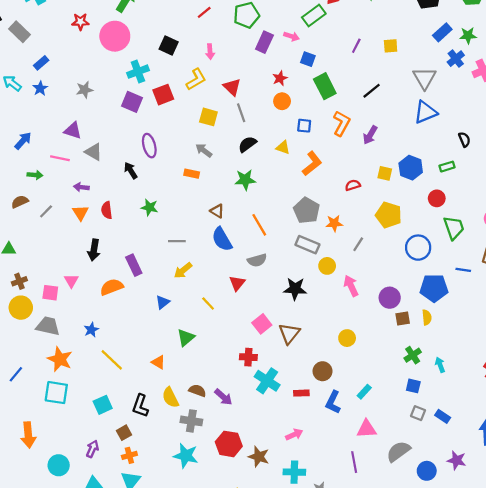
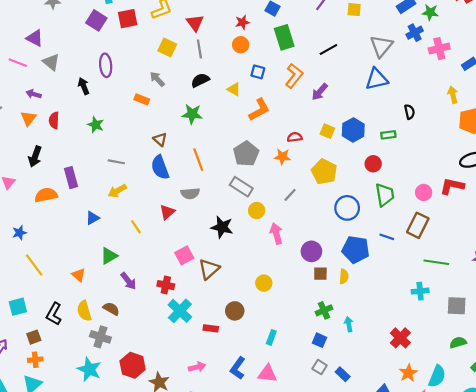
orange star: (334, 223) -> (282, 157), moved
cyan rectangle: (364, 392) -> (271, 337), turned -32
purple arrow: (223, 397) -> (128, 281), moved
blue L-shape: (333, 402) -> (238, 368), moved

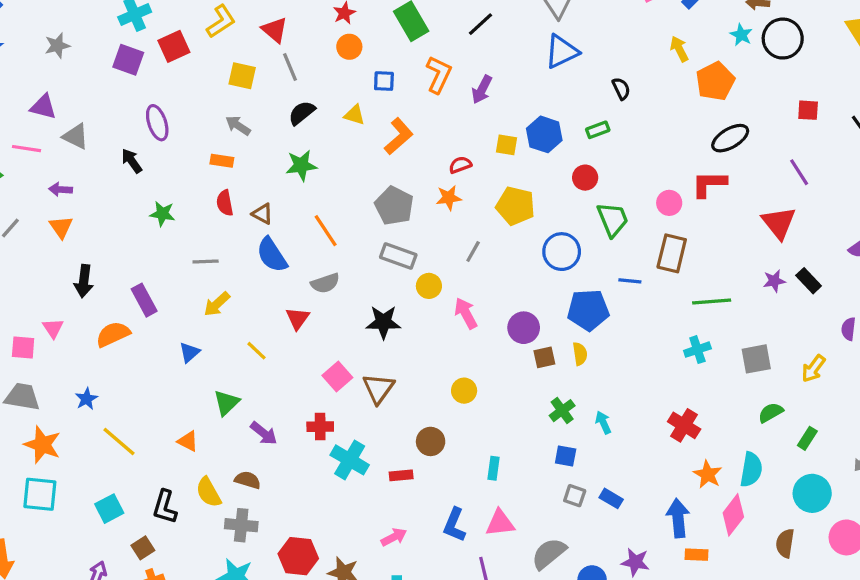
red semicircle: (54, 120) -> (225, 203), moved

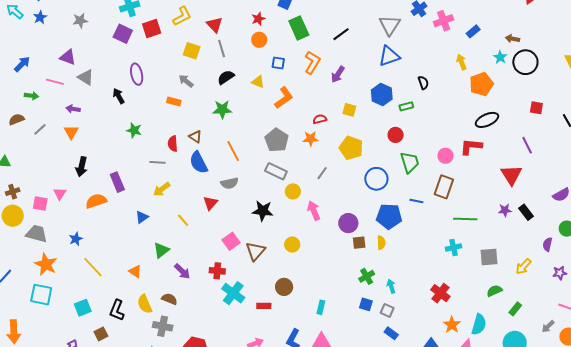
blue hexagon: (544, 134) -> (382, 94), moved
red semicircle: (225, 203) -> (173, 144), moved
yellow circle: (464, 391) -> (292, 245), moved
gray square: (575, 496) -> (387, 310), moved

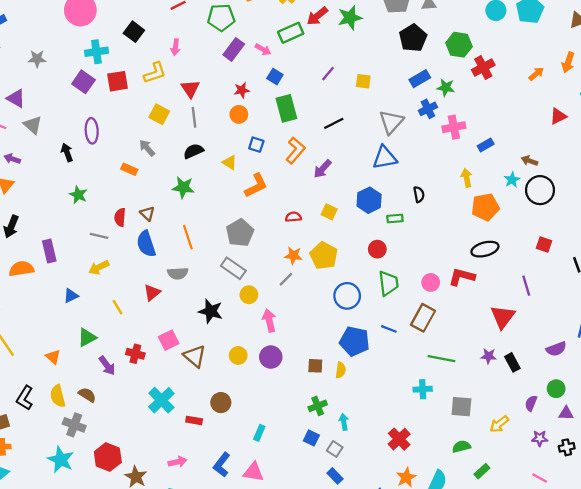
orange star: (311, 139) -> (293, 256), moved
purple circle: (348, 223) -> (271, 357), moved
brown triangle: (255, 251) -> (195, 356), turned -40
red cross: (217, 271) -> (135, 354), moved

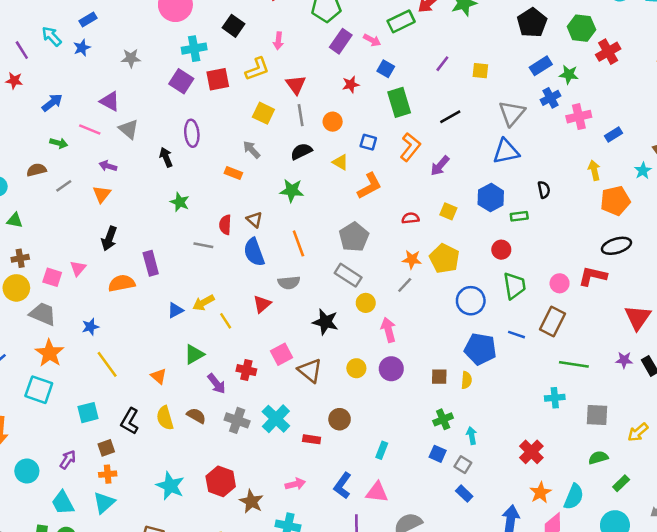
orange circle: (239, 114) -> (333, 122), moved
yellow arrow: (99, 267) -> (204, 303), moved
gray cross: (74, 425) -> (237, 420), moved

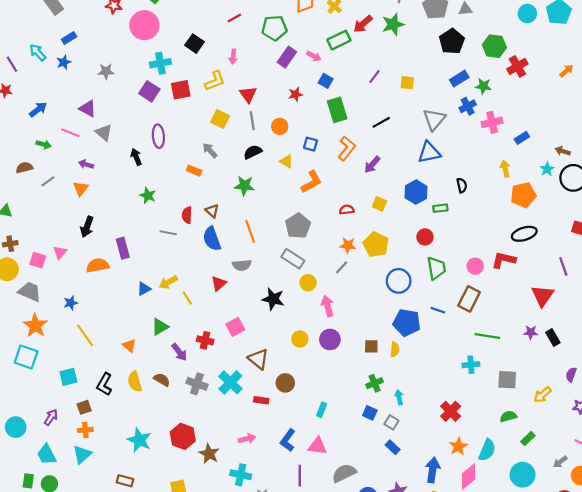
brown triangle: (310, 370) -> (258, 359), moved

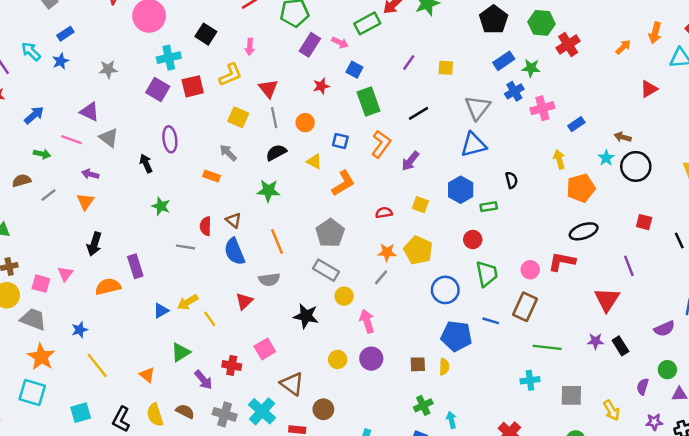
yellow arrow: (542, 395) -> (612, 410), turned -78

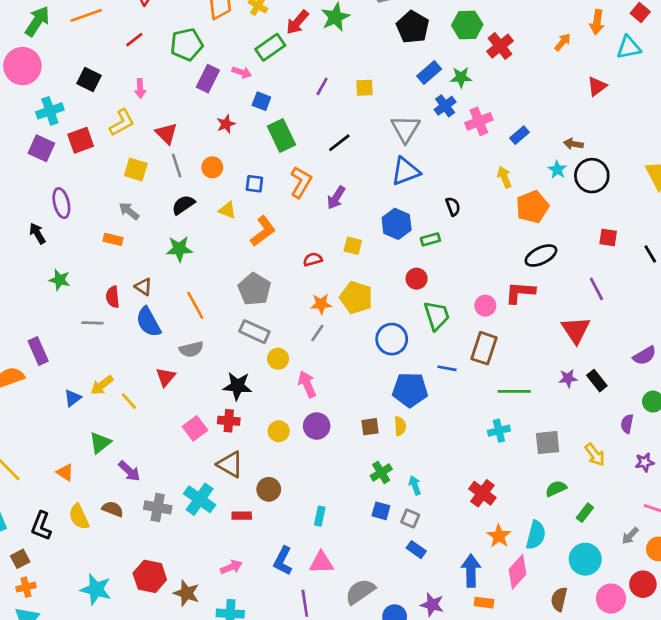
red cross: (232, 365) -> (229, 421), moved

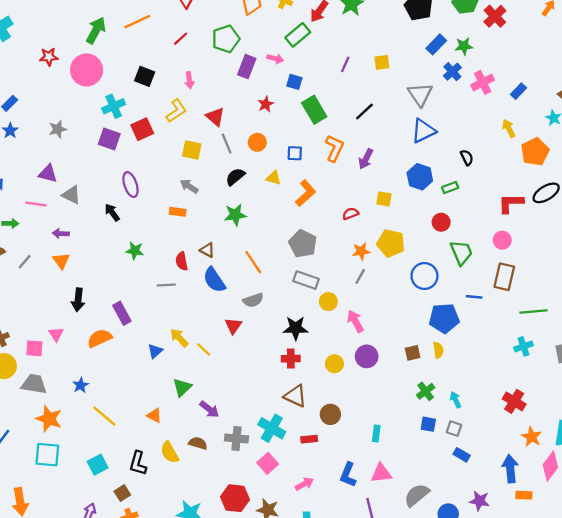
red L-shape: (520, 292) -> (511, 203), moved
yellow arrow: (102, 385) -> (179, 338), turned 90
pink square: (195, 428) -> (268, 463), moved

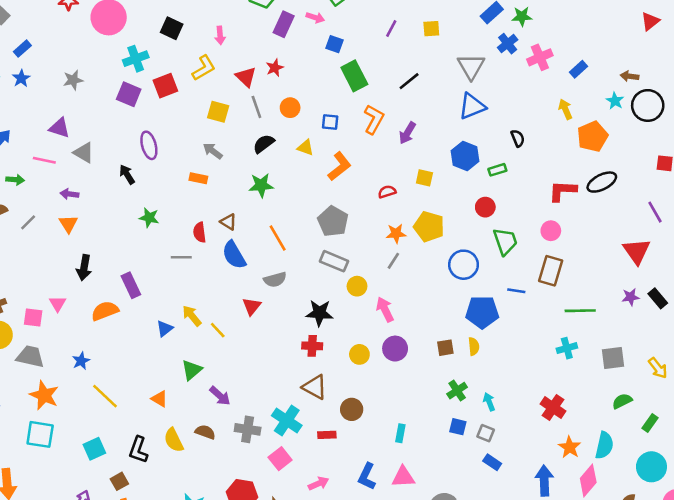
red star: (266, 104) -> (275, 68), moved

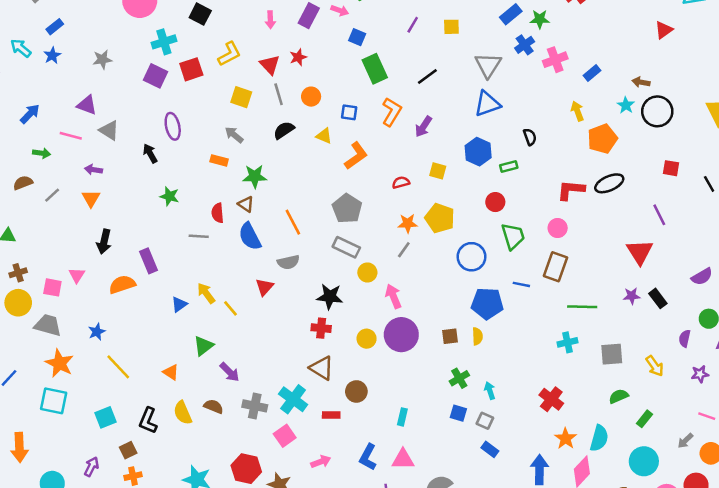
pink arrow: (220, 35) -> (270, 20), moved
green star: (261, 185) -> (255, 176), moved
purple circle: (395, 349) -> (401, 335), size x1.4

